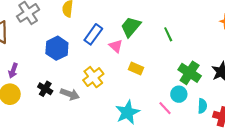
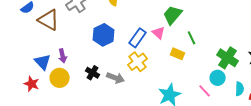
blue rectangle: (93, 34) -> (138, 38), moved
green line: (168, 34) -> (192, 38), moved
purple arrow: (13, 71) -> (63, 56), turned -32

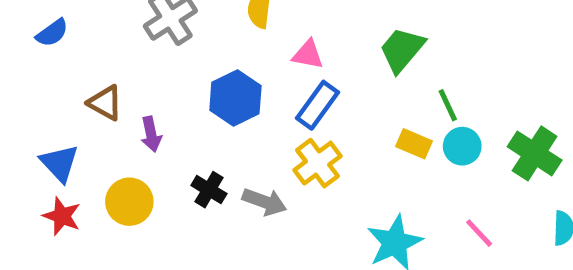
brown triangle: (49, 20) -> (105, 103), moved, size x0.7
pink triangle: (159, 33) -> (308, 55), moved, turned -32
purple arrow: (63, 56) -> (151, 134), moved
blue triangle: (43, 62) -> (59, 163), moved
cyan circle: (218, 78) -> (462, 146), moved

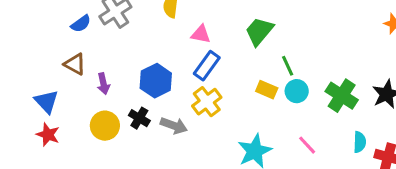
blue semicircle: (52, 33) -> (81, 24), moved
blue hexagon: (235, 98) -> (156, 81), moved
yellow circle: (129, 202) -> (105, 126), moved

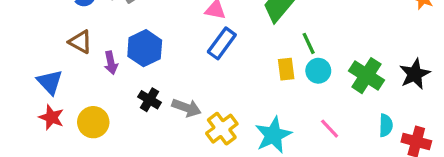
blue hexagon: (156, 81) -> (145, 48), moved
yellow rectangle: (267, 90) -> (286, 69), turned 60
yellow cross: (207, 102) -> (222, 129), moved
yellow circle: (105, 126) -> (93, 122), moved

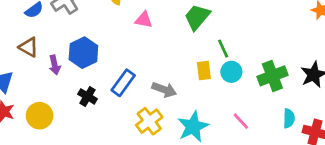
blue rectangle: (222, 43) -> (123, 83), moved
green cross: (367, 76) -> (272, 76), turned 36
gray arrow: (186, 108) -> (164, 90), moved

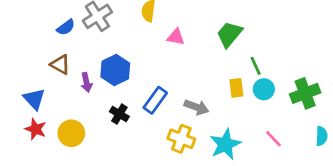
yellow cross: (149, 121) -> (181, 139), turned -32

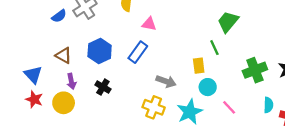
green trapezoid: (229, 34) -> (228, 22), moved
brown triangle: (60, 65) -> (64, 55), moved
purple arrow: (86, 82) -> (71, 81), moved
cyan circle: (264, 89) -> (208, 87), moved
blue rectangle: (155, 100) -> (138, 52), moved

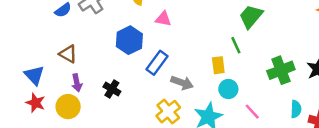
blue hexagon: (100, 51) -> (129, 40), moved
blue rectangle: (138, 52) -> (157, 63), moved
yellow cross: (154, 107) -> (168, 112), turned 30

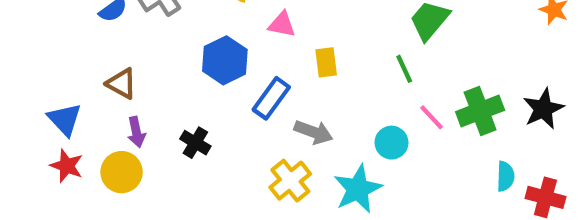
yellow rectangle: (218, 65) -> (326, 62), moved
pink line: (252, 112) -> (432, 117), moved

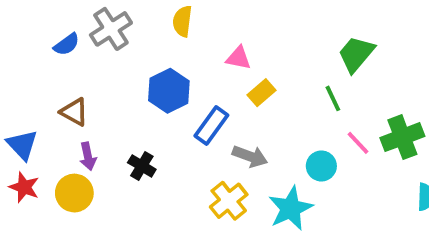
pink triangle: (282, 24) -> (238, 58), moved
yellow rectangle: (326, 62) -> (262, 93), turned 56

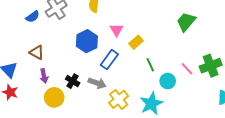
pink triangle: (238, 58) -> (117, 30), moved, turned 48
green line: (333, 98) -> (150, 65), moved
gray arrow: (250, 156) -> (97, 83), moved
yellow circle: (74, 193) -> (54, 97), moved

